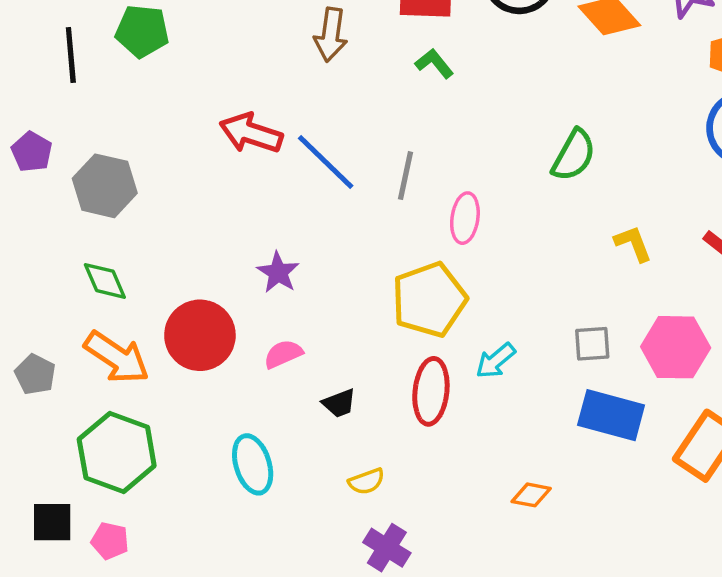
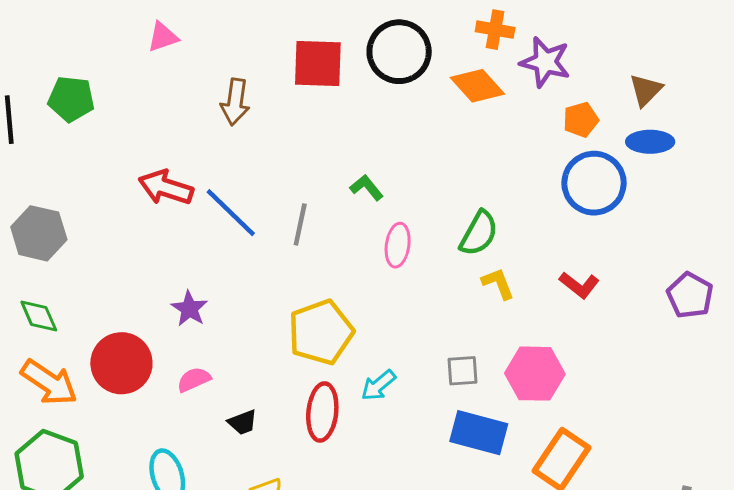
green L-shape: (434, 63) -> (367, 188), moved
green semicircle: (574, 155) -> (479, 233), moved
pink ellipse: (465, 218) -> (398, 245), moved

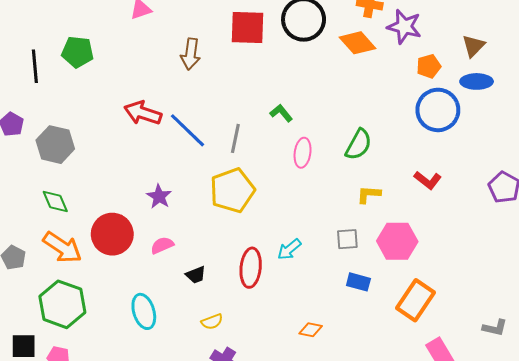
yellow L-shape: (498, 284) -> (369, 194), moved, turned -65
yellow pentagon: (321, 332) -> (232, 190), moved
blue rectangle: (479, 433) -> (358, 282), size x0.6

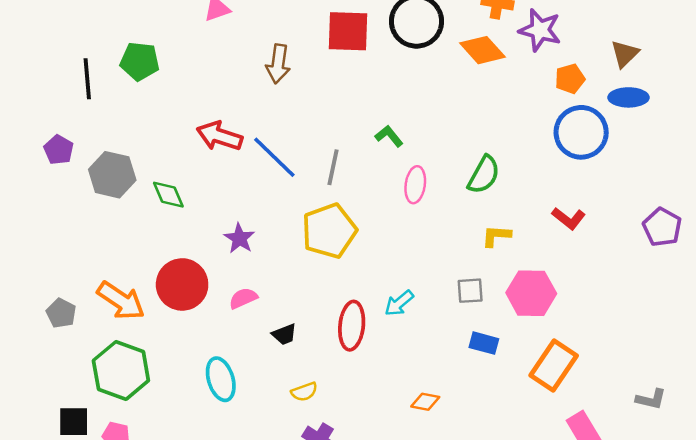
green diamond: (55, 202) -> (168, 195), moved

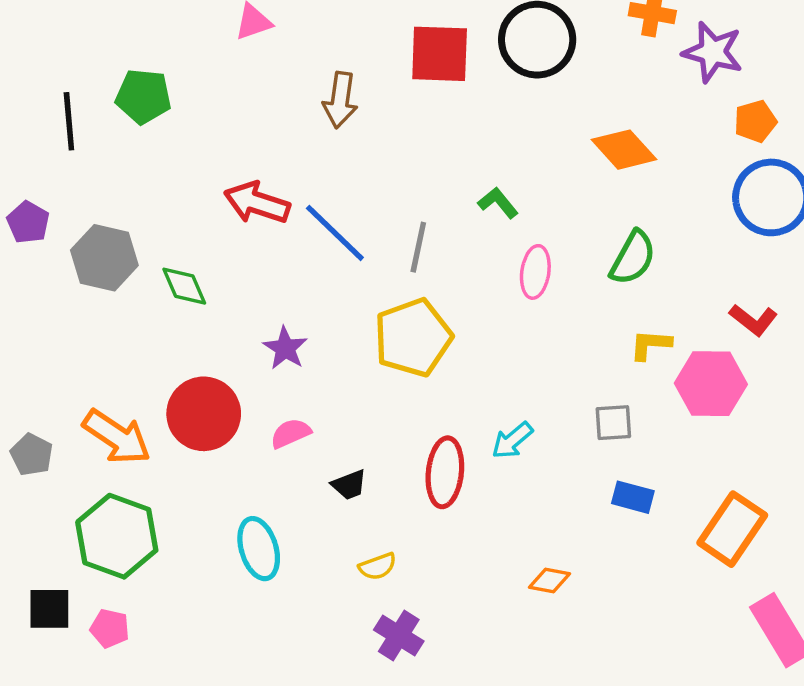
orange diamond: (483, 50) -> (624, 150), moved
pink hexagon: (531, 293) -> (711, 384), moved

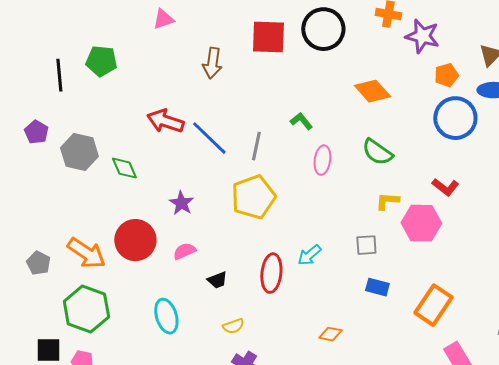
green semicircle: (633, 258) -> (377, 152), turned 96

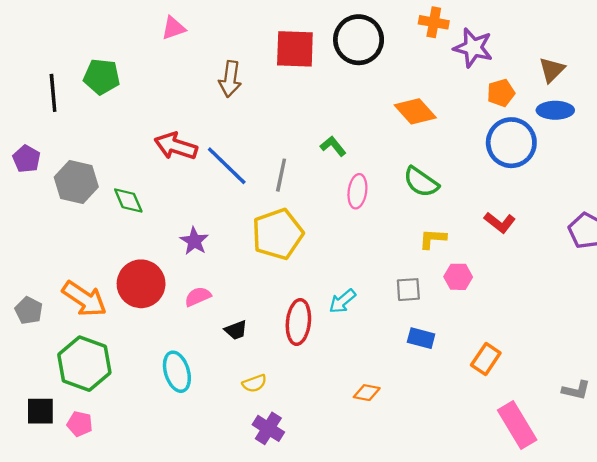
pink hexagon: (421, 223) -> (458, 277), moved, size x0.6
orange rectangle: (433, 305) -> (486, 359), size x0.7

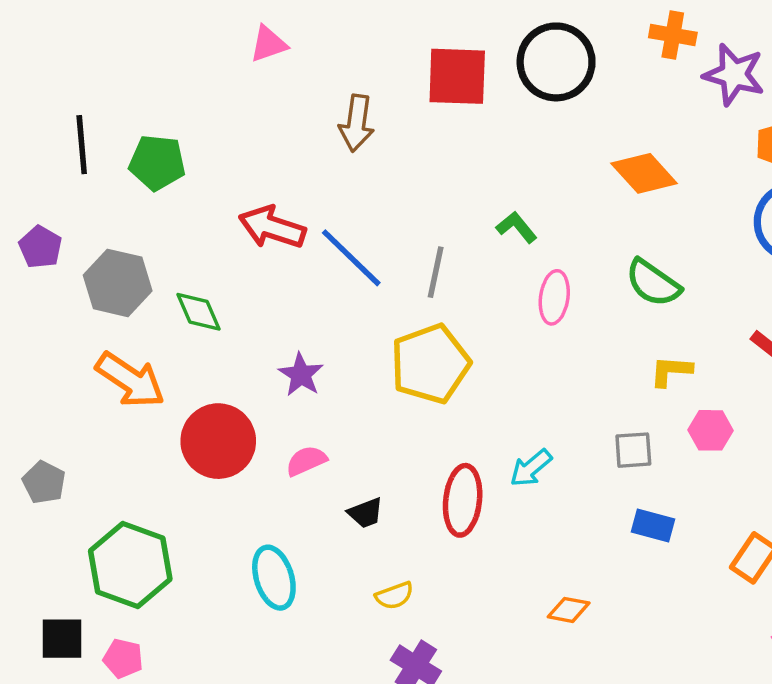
green pentagon: (102, 77) -> (157, 163), moved
orange arrow: (84, 299) -> (130, 380), moved

